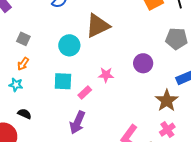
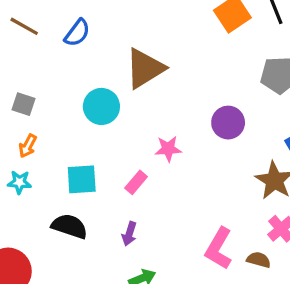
cyan square: (63, 81) -> (82, 179), moved
black semicircle: (25, 114) -> (69, 226), moved, size x1.5
purple arrow: (77, 122) -> (129, 234), size x0.6

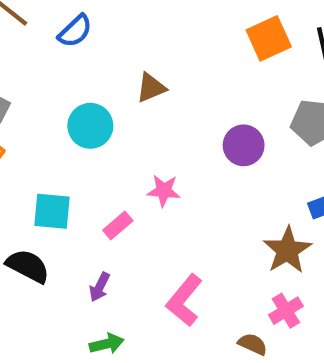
brown triangle: (145, 68) -> (151, 88), size x0.6
purple circle: (228, 123) -> (244, 145), moved
pink L-shape: (219, 249) -> (184, 300), moved

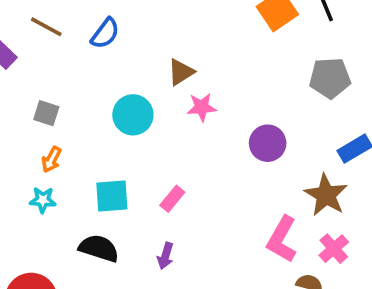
purple circle: (244, 145) -> (268, 143), moved
pink star: (164, 191) -> (202, 107), moved
pink L-shape: (184, 300) -> (282, 239), moved

